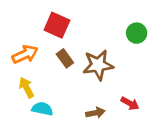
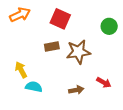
red square: (57, 25) -> (60, 19), moved
orange arrow: (25, 54) -> (20, 15), moved
brown rectangle: (65, 58) -> (52, 46), turned -64

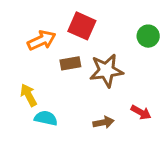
orange arrow: (20, 15) -> (42, 40), moved

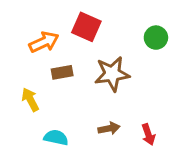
brown rectangle: (70, 63) -> (62, 72), moved
red arrow: (141, 112) -> (148, 134), moved, turned 42
cyan semicircle: (46, 118) -> (56, 137), moved

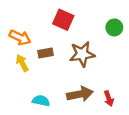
orange arrow: (44, 42) -> (20, 37), moved, turned 50
yellow arrow: (30, 100) -> (22, 63), moved
brown arrow: (109, 128) -> (80, 94), size x1.6

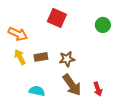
brown rectangle: (45, 53) -> (41, 57), moved
brown star: (82, 54) -> (67, 59), moved, size x0.7
brown arrow: (80, 94) -> (72, 85), turned 65

